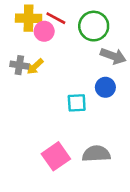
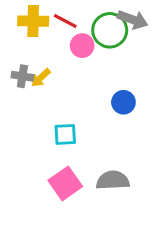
pink circle: (44, 31) -> (82, 46), moved
gray arrow: (113, 56) -> (133, 20), moved
cyan square: (77, 103) -> (65, 134), moved

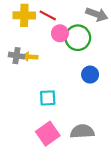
green circle: (110, 30) -> (78, 38), moved
yellow arrow: (41, 78) -> (30, 57), turned 48

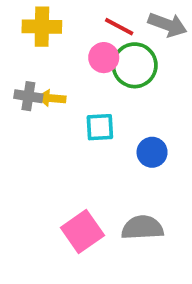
red line: (48, 15) -> (119, 27), moved
blue circle: (90, 75) -> (152, 152), moved
cyan square: (48, 98) -> (100, 127), moved

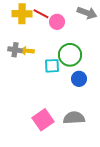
red line: (119, 27) -> (41, 14), moved
pink circle: (104, 58) -> (57, 22), moved
green circle: (135, 65) -> (70, 55), moved

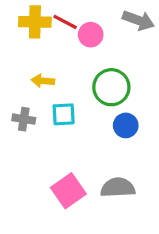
gray cross: (15, 50) -> (24, 119), moved
cyan square: (52, 66) -> (64, 114), moved

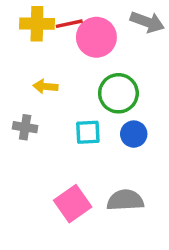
red line: (65, 22) -> (69, 24), turned -40
pink circle: (91, 35) -> (96, 37), size x1.5
cyan square: (64, 114) -> (88, 132), moved

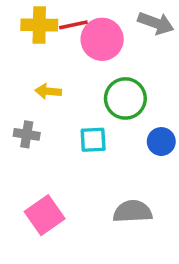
blue circle: (134, 134) -> (161, 142), moved
pink square: (73, 204) -> (45, 215), moved

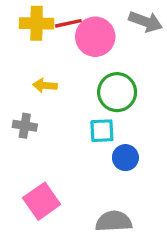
cyan square: (93, 140) -> (102, 131), moved
blue circle: (161, 142) -> (125, 158), moved
gray semicircle: (133, 211) -> (114, 221), moved

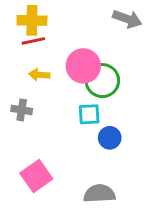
red line: (68, 23) -> (33, 41), moved
pink circle: (95, 37) -> (83, 66), moved

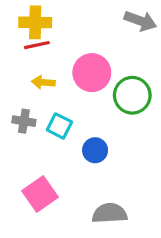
green circle: (102, 81) -> (132, 95), moved
cyan square: (89, 114) -> (59, 126), moved, turned 30
blue circle: (110, 138) -> (95, 150), moved

